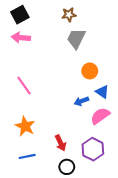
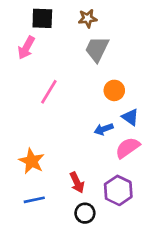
black square: (20, 15) -> (42, 18), moved, turned 30
pink arrow: (21, 38) -> (26, 48), turned -66
pink line: (24, 86) -> (49, 92), moved, turned 66

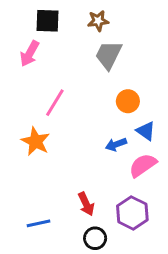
orange star: (32, 161) -> (36, 141), moved

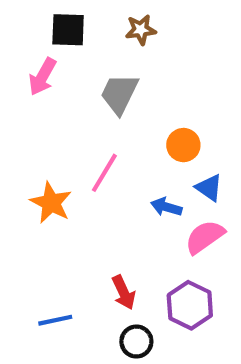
gray trapezoid: (109, 55) -> (119, 94), moved
pink line: (55, 103) -> (104, 173), moved
blue arrow: (116, 144) -> (166, 207), turned 36

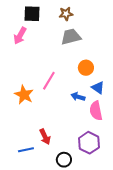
gray trapezoid: (119, 94) -> (71, 37), moved, turned 50
pink semicircle: (205, 237) -> (96, 111), turned -66
red arrow: (124, 292) -> (45, 137), moved

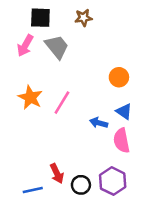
gray trapezoid: (71, 37) -> (57, 47), moved, turned 65
orange circle: (86, 68) -> (119, 77), moved
orange star: (24, 95) -> (30, 97), moved
black circle: (64, 160) -> (81, 185), moved

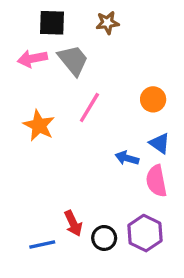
pink arrow: (25, 46) -> (32, 59), turned 50
pink line: (62, 103) -> (89, 108), moved

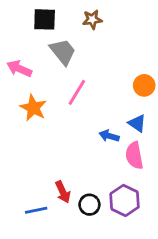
pink arrow: (32, 59) -> (19, 69), moved, turned 35
orange circle: (153, 99) -> (144, 85), moved

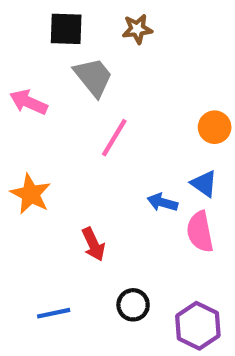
orange star: (33, 108) -> (31, 194), moved
red arrow: (63, 192) -> (93, 244), moved
purple hexagon: (125, 200) -> (198, 326), moved

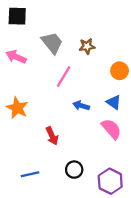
black square: (66, 29) -> (17, 16), moved
brown star: (137, 29) -> (87, 46), moved
blue arrow: (162, 202) -> (81, 106), moved
pink semicircle: (200, 232) -> (111, 129), turned 150

